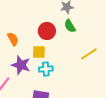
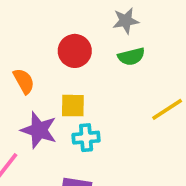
green semicircle: (70, 26) -> (131, 57), turned -72
red circle: (47, 31) -> (75, 51), moved

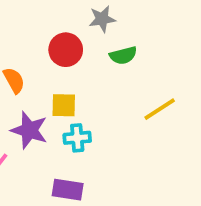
gray star: (126, 21) -> (102, 19), moved

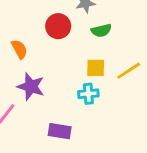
yellow square: (64, 105) -> (96, 68), moved
cyan cross: (77, 138) -> (88, 94), moved

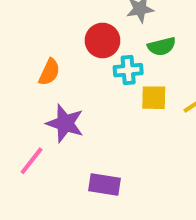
orange semicircle: (19, 49) -> (49, 72), turned 54
cyan cross: (88, 94) -> (128, 70), moved

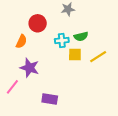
red circle: (102, 41) -> (38, 23), moved
green semicircle: (162, 46) -> (81, 36), moved

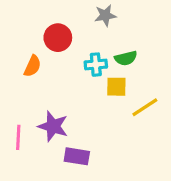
yellow line: (98, 57) -> (145, 107), moved
purple star: (29, 68) -> (53, 126), moved
pink line: (12, 87) -> (18, 137), turned -35

